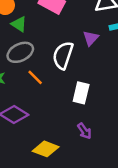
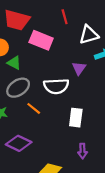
white semicircle: (63, 55) -> (56, 86), turned -105
purple arrow: (84, 131) -> (82, 151), turned 40

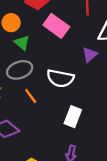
purple triangle: (79, 68) -> (90, 55), moved

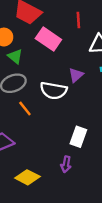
purple triangle: (90, 55) -> (76, 75), moved
white rectangle: (73, 117) -> (78, 137), moved

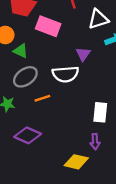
orange line: (25, 109) -> (42, 98), turned -56
yellow diamond: (27, 177) -> (76, 162), moved

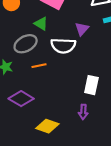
green triangle: (21, 51) -> (41, 24), moved
yellow diamond: (76, 162) -> (47, 126), moved

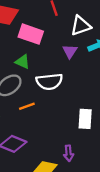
purple triangle: (82, 29) -> (70, 51), moved
purple arrow: (83, 112) -> (69, 153), moved

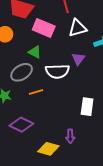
white triangle: (81, 26) -> (78, 28), moved
purple triangle: (70, 51) -> (78, 59), moved

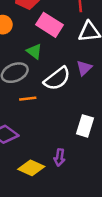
white semicircle: (57, 71) -> (57, 79), turned -45

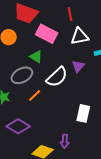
orange line: (28, 99) -> (35, 96), turned -32

